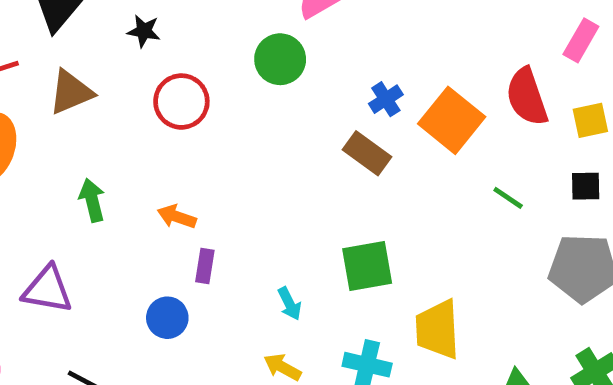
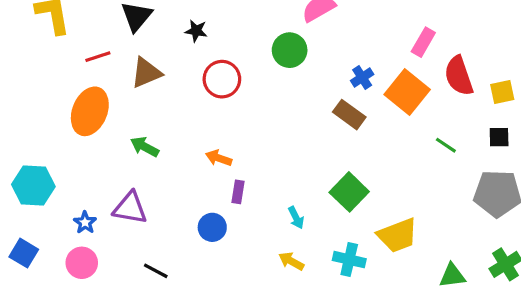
pink rectangle: (581, 40) -> (423, 42), moved
green arrow: (92, 200) -> (145, 147), moved, turned -48
green square: (367, 266) -> (349, 192), turned -36
yellow trapezoid: (438, 329) -> (398, 235), turned -108

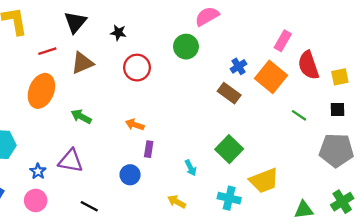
yellow arrow: (291, 261) -> (177, 202), moved

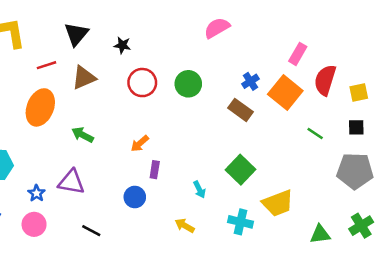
green circle: (186, 47) -> (188, 84), moved
red semicircle: (308, 65) -> (325, 80), turned 36
orange arrow: (135, 125) -> (140, 144), turned -60

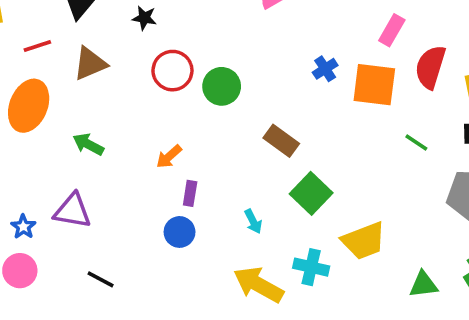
green circle: (188, 84) -> (222, 86), moved
orange square: (285, 93) -> (374, 85), turned -32
brown rectangle: (241, 110) -> (281, 141), moved
blue circle: (135, 197) -> (180, 232), moved
yellow arrow: (185, 226) -> (258, 285), moved, size x1.8

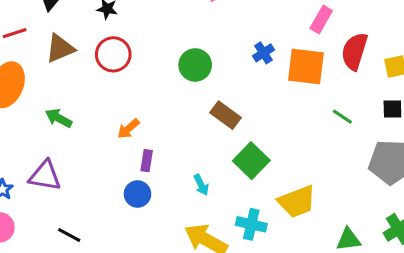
red circle: (172, 71) -> (113, 54), moved
green circle: (222, 86) -> (195, 65), moved

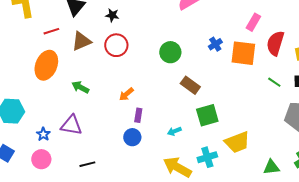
green line: (342, 117) -> (274, 82), moved
green square: (251, 161) -> (207, 115), turned 30
cyan arrow: (201, 185) -> (174, 131), turned 96
cyan cross: (251, 224) -> (207, 157), turned -30
black line: (69, 235) -> (87, 164), turned -42

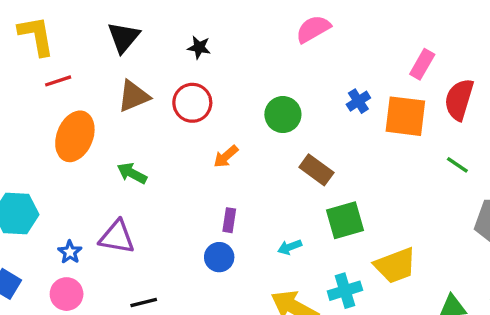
black star: (112, 15) -> (199, 47), moved
red line: (51, 31) -> (58, 81), moved
orange arrow: (126, 94) -> (226, 156), moved

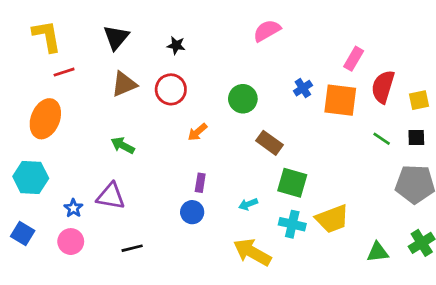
orange ellipse: (75, 136) -> (45, 119), moved
green square: (345, 220) -> (292, 183), turned 32
cyan cross: (345, 291) -> (292, 224), moved, turned 30

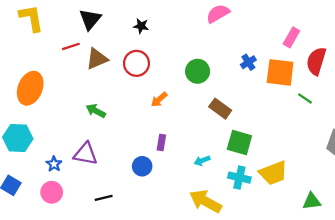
red line: (64, 72) -> (71, 46), moved
green line: (382, 139) -> (305, 98), moved
blue circle: (192, 212) -> (142, 166), moved

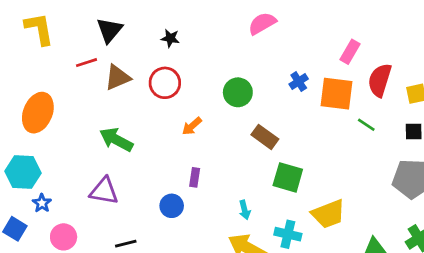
green arrow: (96, 111) -> (116, 140), size x1.4
cyan arrow: (202, 161) -> (245, 210), moved, turned -84
blue star: (54, 164) -> (42, 203), moved
cyan cross: (239, 178) -> (288, 234), moved

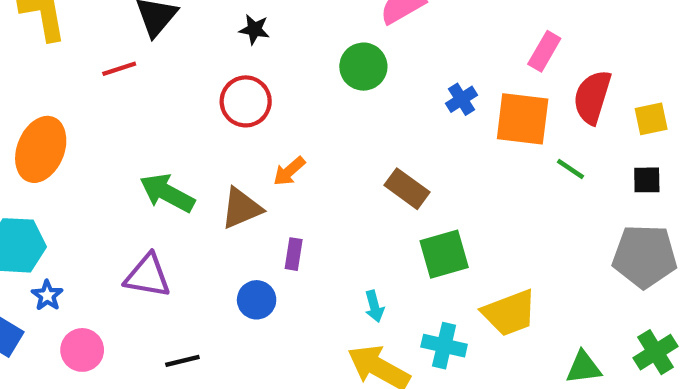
brown triangle: (118, 77) -> (241, 208), moved
green circle: (238, 92) -> (363, 67), moved
green square: (288, 177) -> (444, 254), turned -32

